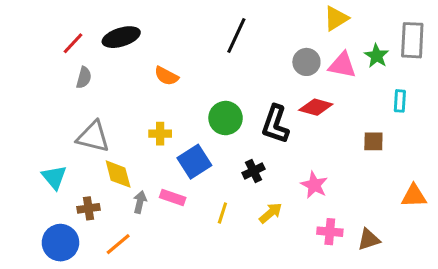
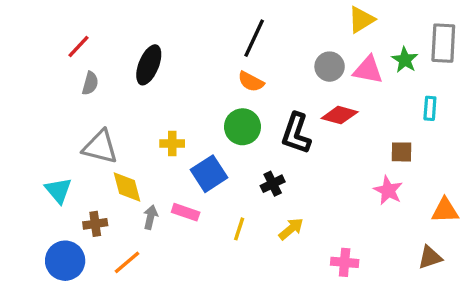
black ellipse: (121, 37) -> (149, 65), moved, turned -51
orange semicircle: (166, 76) -> (251, 82), moved
pink star: (314, 185) -> (388, 190), moved
pink cross: (330, 232) -> (345, 262), moved
brown triangle: (369, 239) -> (430, 257), moved

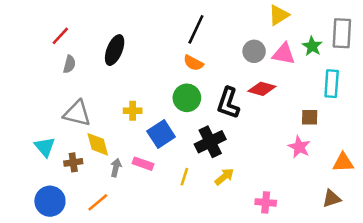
cyan rectangle: (430, 108) -> (332, 84), size x1.5
black cross: (273, 184) -> (210, 142), size x1.6
brown cross: (95, 224) -> (73, 162), moved

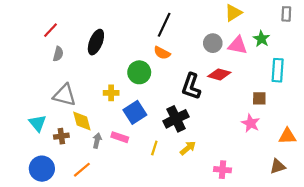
gray rectangle: (342, 33) -> (286, 14), moved, size x0.6
green circle: (187, 98) -> (139, 72), moved

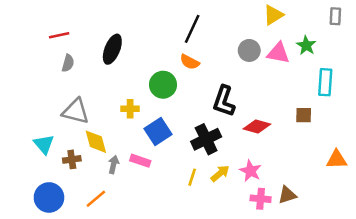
red line: (51, 30) -> (59, 35), turned 35
red diamond: (219, 74) -> (257, 127), moved
pink star: (251, 123) -> (250, 171), moved
yellow line: (154, 148) -> (192, 177), moved
brown triangle: (278, 166) -> (287, 195), moved

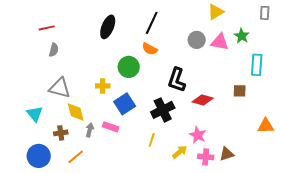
black ellipse: (112, 49) -> (108, 27), moved
brown cross: (72, 159) -> (61, 133), moved
yellow arrow: (220, 173) -> (180, 152), moved

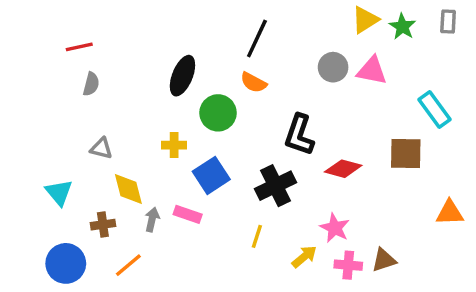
black ellipse: (108, 27) -> (182, 76), moved
green star: (242, 36) -> (402, 27), moved
cyan rectangle: (257, 65) -> (435, 109), turned -40
gray triangle: (60, 88) -> (101, 148), size x0.6
brown square: (240, 91) -> (406, 153), size x1.5

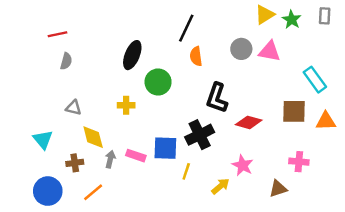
orange semicircle: (254, 82) -> (196, 56), moved, turned 54
blue square: (211, 175) -> (165, 148), moved, turned 35
orange triangle: (450, 213) -> (326, 121), moved
pink cross: (348, 265) -> (299, 162), moved

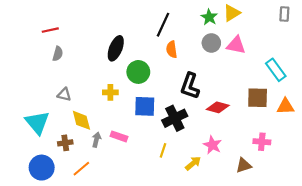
green star: (292, 20) -> (209, 17), moved
cyan triangle: (43, 140) -> (37, 122), size x1.4
blue square: (165, 148) -> (145, 106), moved

